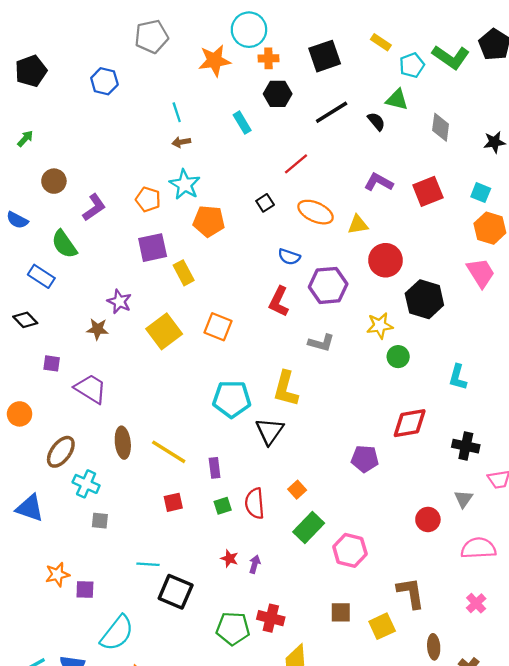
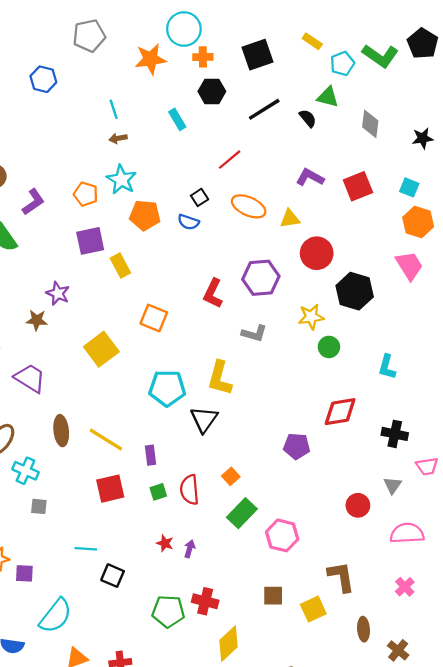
blue semicircle: (289, 257) -> (188, 222), moved
yellow square: (164, 331) -> (101, 349), moved
red square: (173, 502) -> (110, 489), size x1.5
black square: (176, 592) -> (113, 576), size x0.7

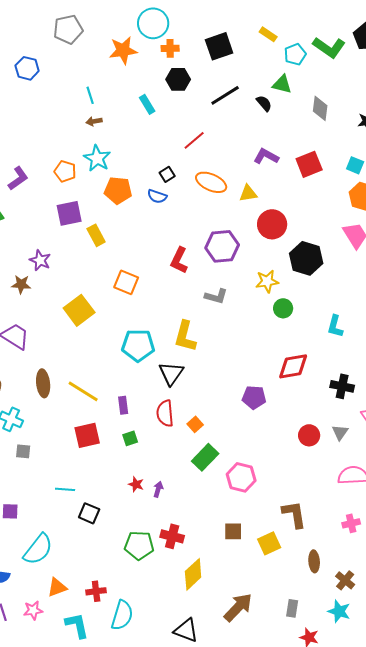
red semicircle: (189, 490) -> (165, 413), moved
red circle: (358, 505) -> (309, 435), moved
pink cross: (405, 587) -> (351, 523), turned 30

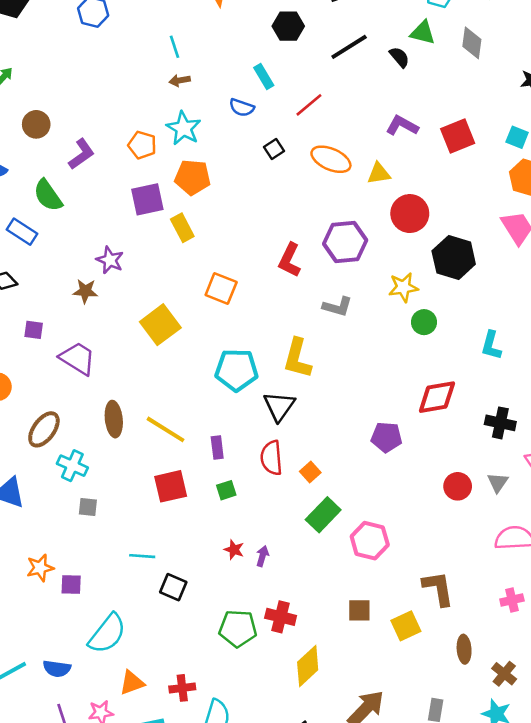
cyan rectangle: (147, 104) -> (264, 77), moved
gray diamond: (320, 108) -> (472, 43), moved
orange pentagon: (118, 190) -> (193, 177), moved
blue semicircle: (157, 196) -> (242, 108), moved

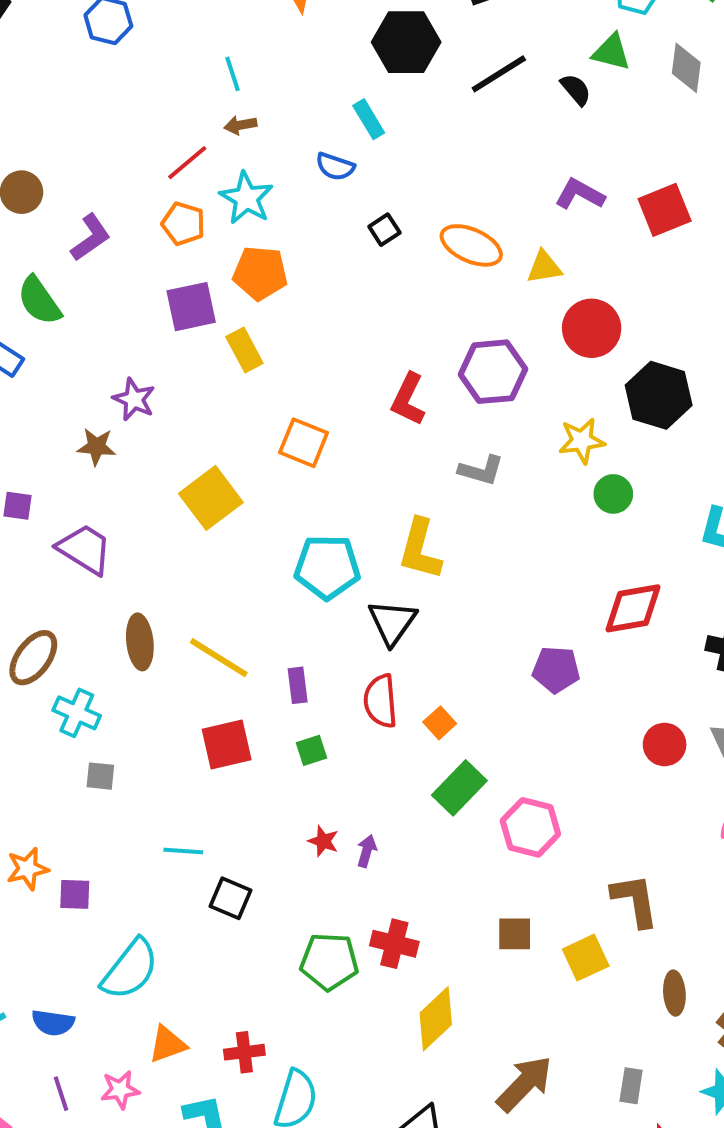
black hexagon: (288, 26) -> (406, 42), size x1.4
red line: (309, 105) -> (187, 163), moved

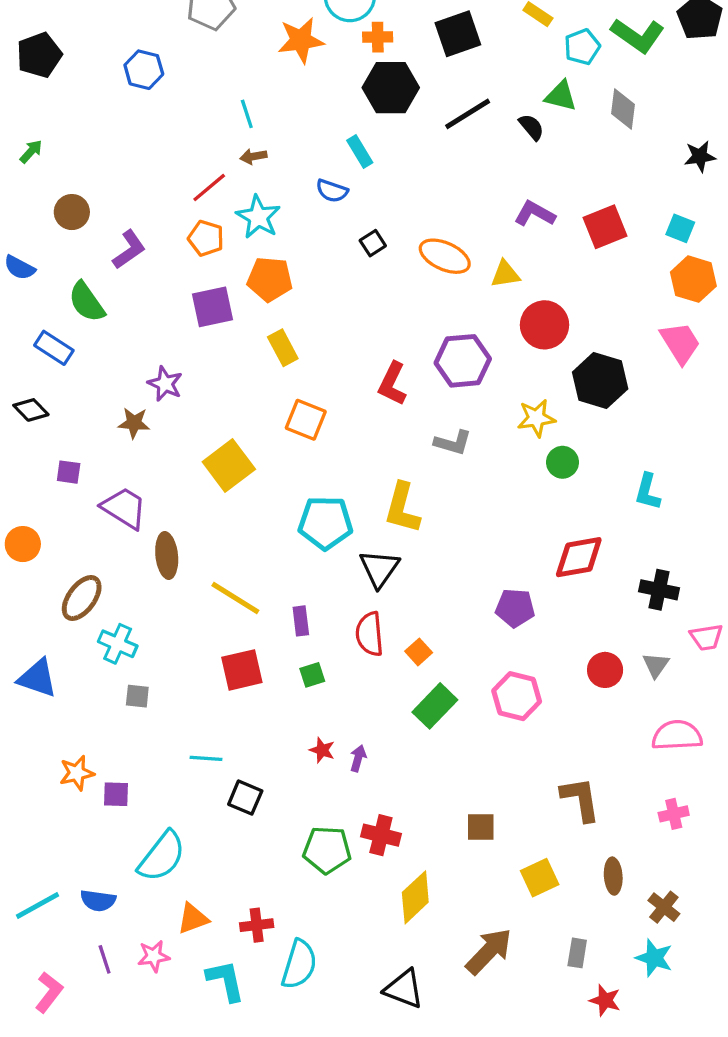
yellow rectangle: (244, 350) -> (283, 348), moved
brown ellipse: (140, 642) -> (167, 555), moved
pink hexagon: (530, 827) -> (517, 696), moved
yellow square: (586, 958) -> (540, 878), moved

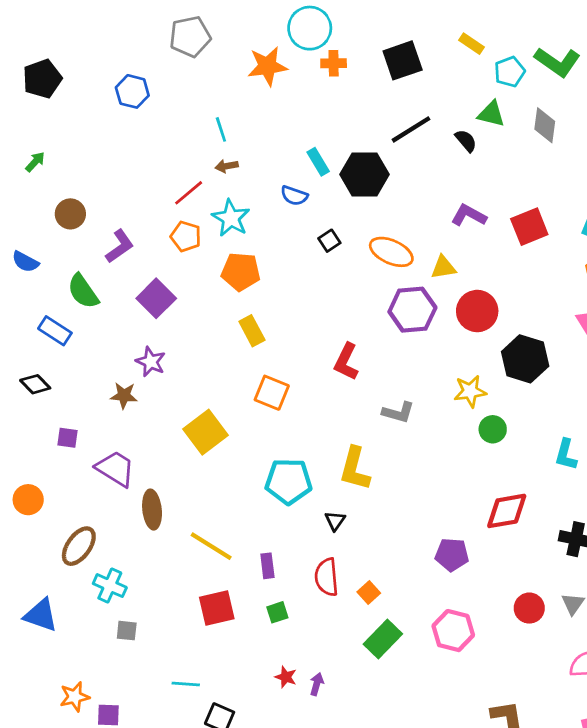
black hexagon: (391, 88) -> (365, 174), moved
purple square: (213, 307) -> (156, 298), moved, turned -33
purple hexagon: (463, 361) -> (412, 310), moved
black triangle: (379, 569) -> (335, 521), size x0.6

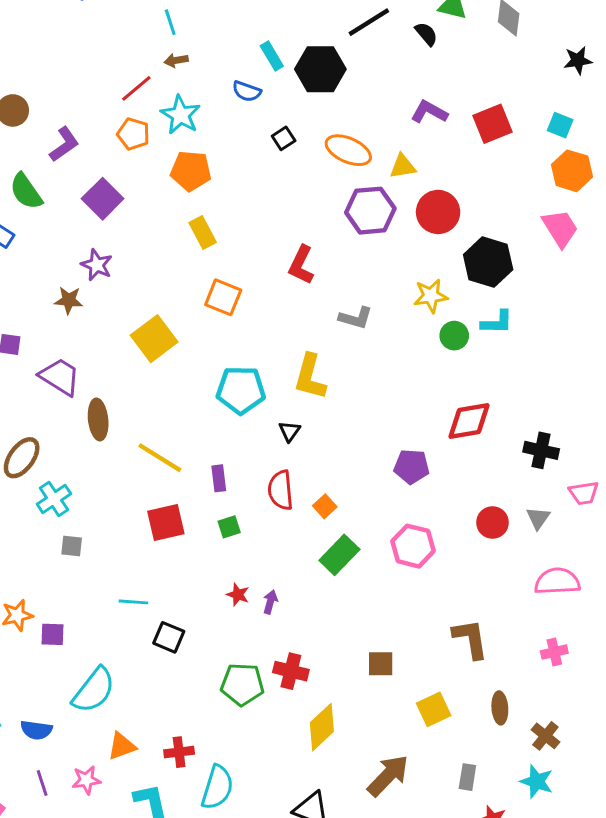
cyan L-shape: (566, 455) -> (497, 322), moved, turned -104
cyan cross: (110, 586) -> (54, 499), turned 32

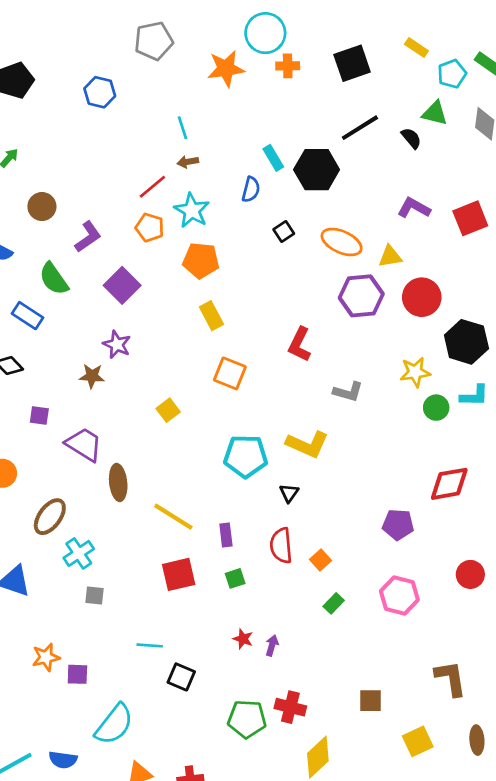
blue semicircle: (247, 91) -> (251, 189), turned -95
yellow square: (154, 339) -> (168, 410), size x0.6
yellow L-shape: (310, 377) -> (307, 444), turned -81
green rectangle: (339, 555) -> (334, 603), size x0.6

